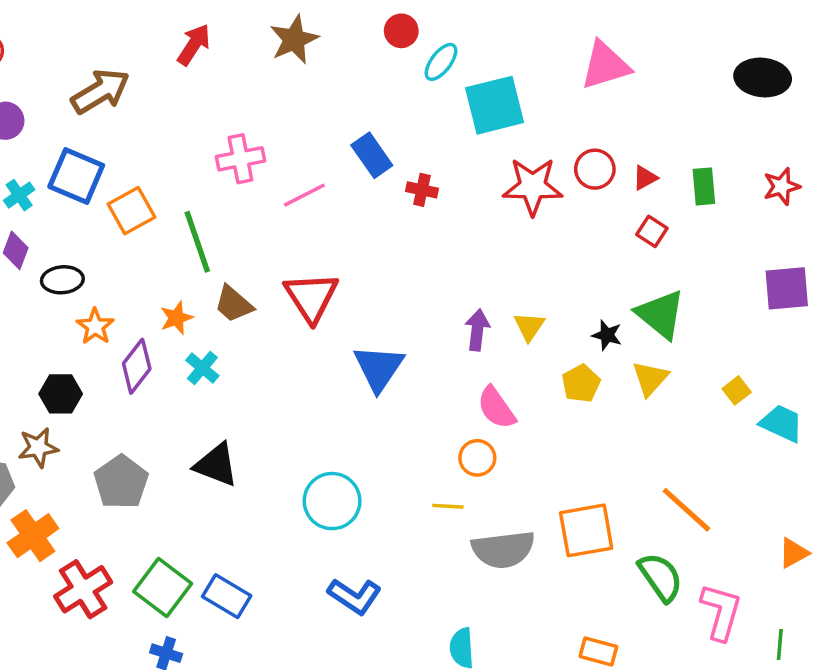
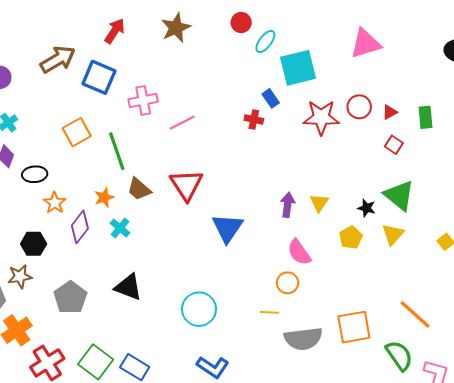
blue rectangle: (372, 155) -> (271, 98), moved, size x0.7
blue square: (76, 176) -> (99, 77), moved

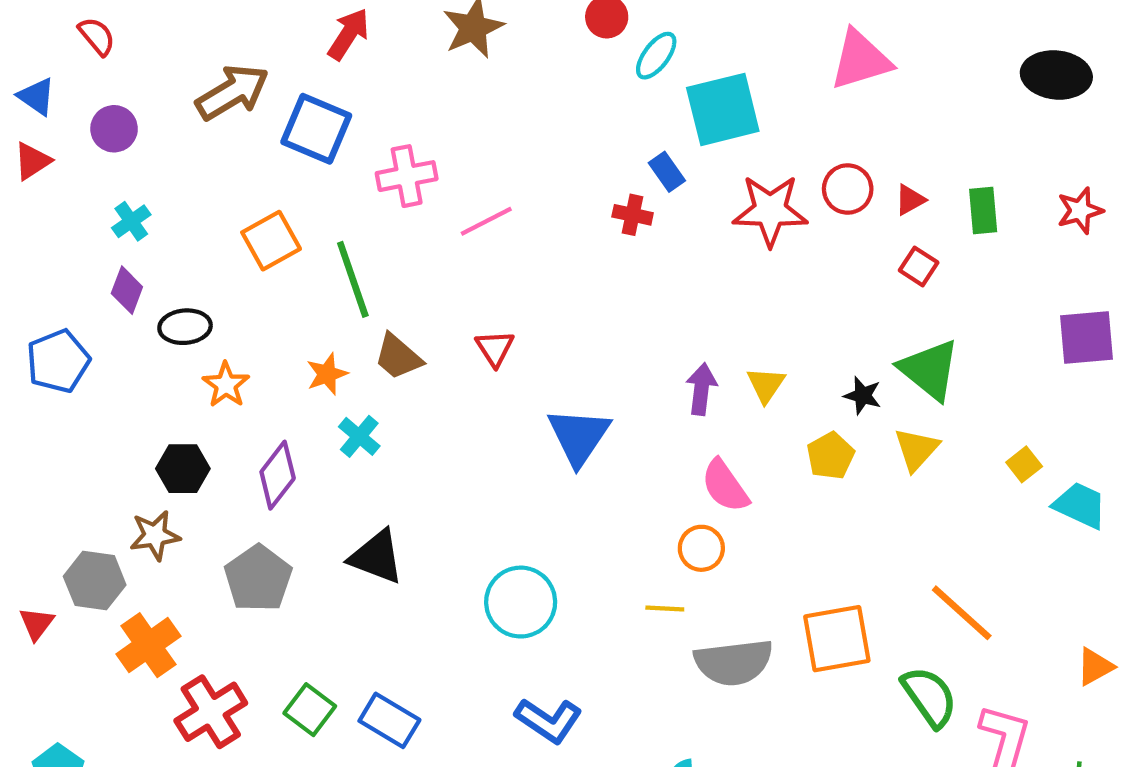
red triangle: (186, 185) -> (495, 348), size x0.6
purple diamond: (80, 227) -> (278, 475), moved
green square: (96, 362) -> (310, 710), size x0.7

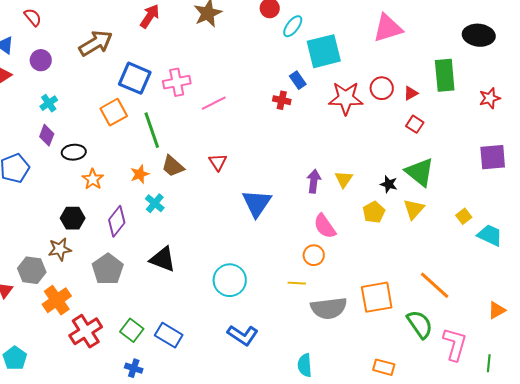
blue square: (316, 129) -> (135, 78), moved
green rectangle: (983, 211) -> (445, 75), moved, size x1.5

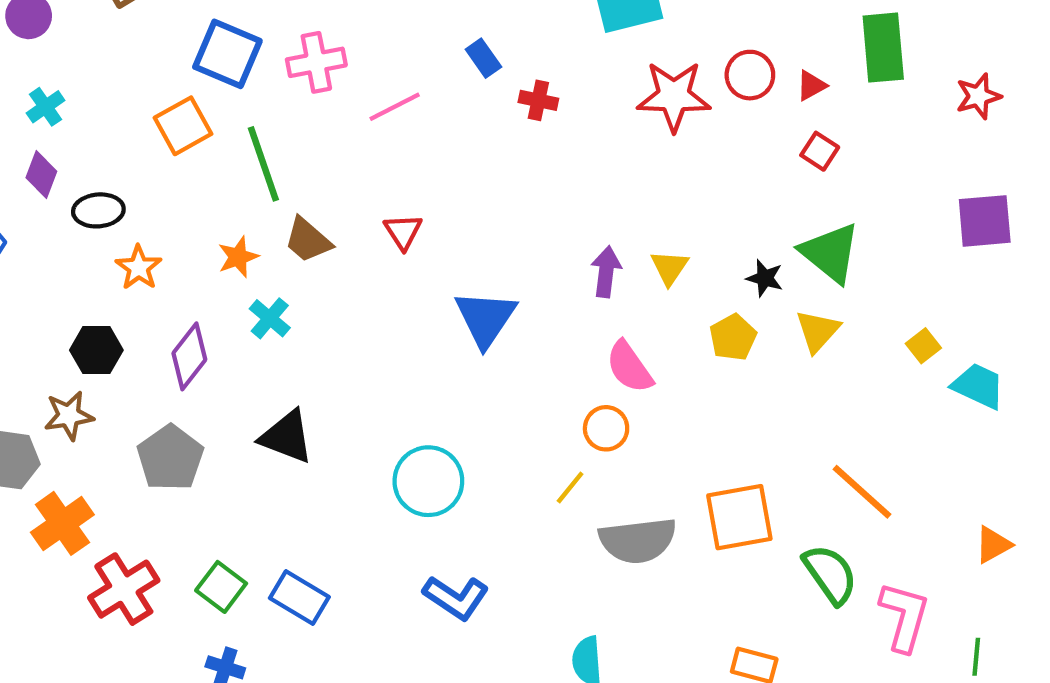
blue rectangle: (298, 80) -> (483, 58), moved
yellow line: (297, 283) -> (570, 488), turned -54

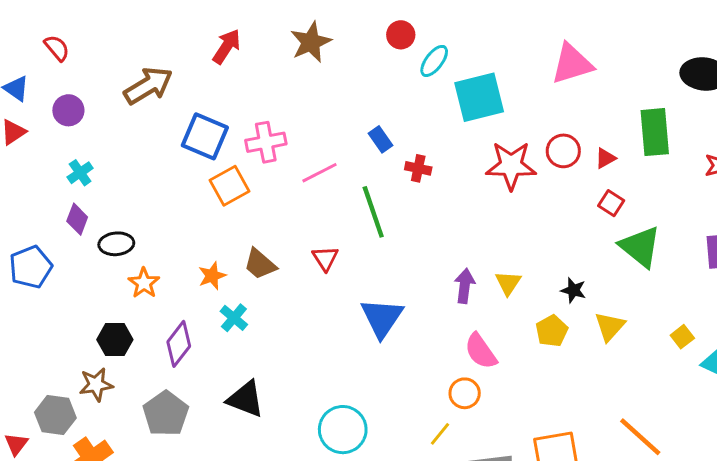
orange square: (183, 126) -> (230, 186), moved
green line: (263, 164) -> (373, 212), moved
green triangle: (830, 253) -> (640, 247), moved

